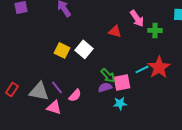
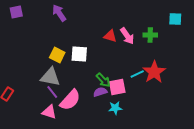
pink arrow: (137, 18) -> (127, 36), moved
white square: (84, 49) -> (79, 54), turned -36
gray triangle: (39, 91) -> (50, 77), moved
pink semicircle: (75, 95) -> (70, 100), size x1.6

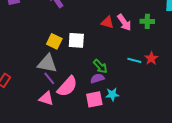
red star: (154, 72) -> (151, 58), size x0.6
cyan line: (137, 74) -> (134, 60), turned 40
pink square: (117, 87) -> (94, 99), moved

